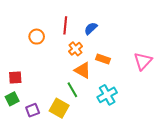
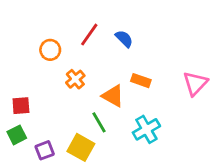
red line: (65, 25) -> (89, 35), turned 30
blue semicircle: (91, 28) -> (124, 39), turned 88
orange cross: (75, 49) -> (75, 79), moved

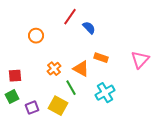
red line: (89, 35) -> (70, 17), moved
orange cross: (75, 79) -> (54, 69), moved

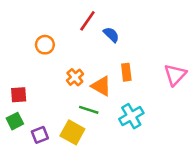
orange rectangle: (101, 58) -> (126, 72), turned 64
orange cross: (54, 69) -> (75, 77), moved
green line: (71, 88) -> (89, 110), turned -42

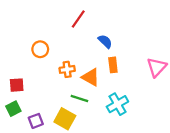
blue semicircle: (111, 35) -> (105, 41), moved
orange circle: (45, 45) -> (40, 49), moved
orange cross: (75, 77) -> (67, 69), turned 32

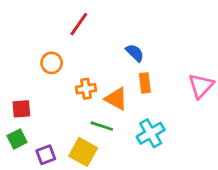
red line: (78, 19) -> (79, 24), moved

